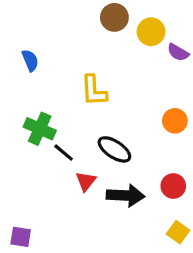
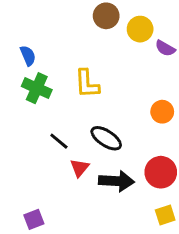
green cross: (40, 129) -> (37, 88), moved
red circle: (173, 186) -> (161, 172), size x1.4
yellow square: (178, 232) -> (165, 215), turned 36
purple square: (21, 237) -> (34, 219), moved, turned -30

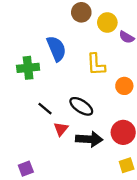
blue semicircle: (28, 56) -> (56, 49), moved, size x1.6
yellow L-shape: (87, 84) -> (96, 64), moved
green cross: (37, 88) -> (28, 68), turned -30

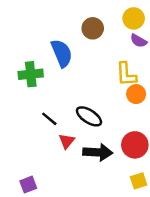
brown circle: (81, 12) -> (93, 28), moved
yellow circle: (107, 23) -> (134, 18), moved
yellow L-shape: (96, 64) -> (126, 74), moved

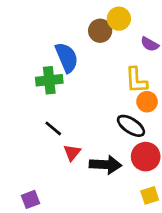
yellow circle: (134, 18) -> (119, 19), moved
green cross: (31, 74) -> (49, 80), moved
black ellipse: (89, 116) -> (131, 126), moved

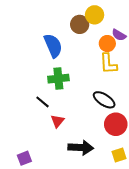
green cross: (49, 80) -> (58, 79), moved
orange circle: (147, 102) -> (107, 44), moved
black arrow: (105, 165) -> (81, 148), moved

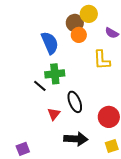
orange circle: (107, 44) -> (79, 35), moved
black ellipse: (104, 100) -> (75, 102), moved, turned 35
black line: (42, 102) -> (40, 86), moved

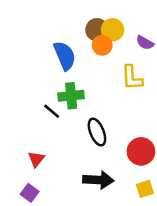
yellow circle: (89, 14) -> (113, 30), moved
red triangle: (54, 114) -> (36, 159), moved
purple square: (23, 149) -> (30, 193), turned -32

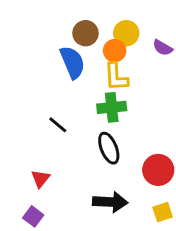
brown circle: (97, 30) -> (85, 33), moved
yellow L-shape: (132, 78) -> (116, 77), moved
green cross: (71, 96) -> (112, 107), moved

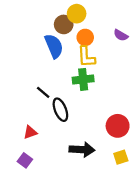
yellow circle: (126, 33) -> (77, 14), moved
black ellipse: (109, 148) -> (60, 110), moved
red triangle: (40, 179) -> (30, 132), turned 32

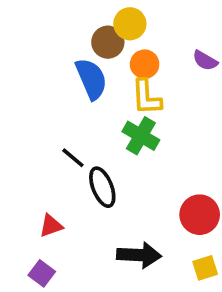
green cross: (83, 79) -> (141, 136), turned 36

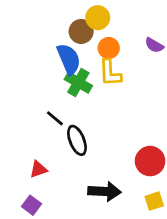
green cross: (141, 136) -> (78, 82), moved

